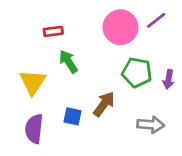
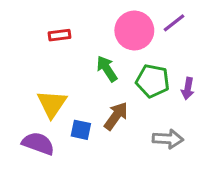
green arrow: (68, 62) -> (107, 69), moved
yellow triangle: (33, 82) -> (52, 104), moved
purple semicircle: (34, 129) -> (38, 144), turned 104

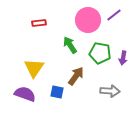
blue square: (81, 130) -> (57, 92), moved

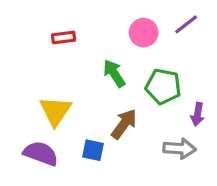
pink circle: (88, 20) -> (144, 33), size x0.7
purple arrow: (123, 58) -> (198, 114), moved

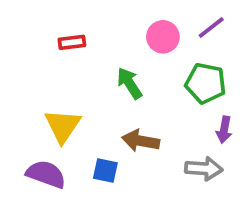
green pentagon: (163, 86) -> (206, 83), moved
brown arrow: (124, 124) -> (141, 141), turned -116

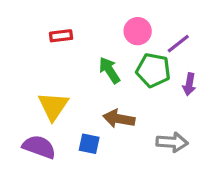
purple line: (211, 28) -> (178, 44), moved
green pentagon: (206, 83) -> (153, 70), moved
purple arrow: (224, 130) -> (189, 84), moved

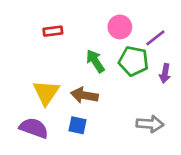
brown arrow: (119, 119) -> (84, 95), moved

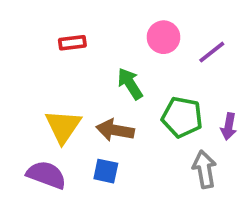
green pentagon: (134, 61) -> (182, 117), moved
purple arrow: (165, 73) -> (229, 126), moved
gray arrow: (150, 124) -> (204, 169), turned -104

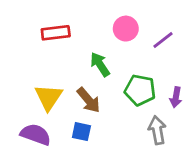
red rectangle: (72, 43) -> (56, 33), size x1.4
brown arrow: (115, 130) -> (89, 100), turned -140

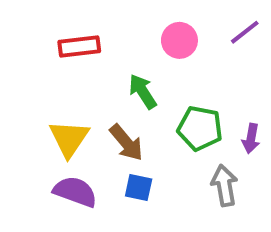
purple line: (163, 40) -> (245, 32), moved
blue square: (81, 132) -> (139, 188), moved
purple semicircle: (36, 134) -> (75, 192), moved

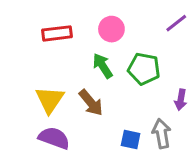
pink circle: (179, 40) -> (111, 29), moved
green pentagon: (200, 128) -> (144, 69), moved
blue square: (139, 188) -> (131, 139), moved

